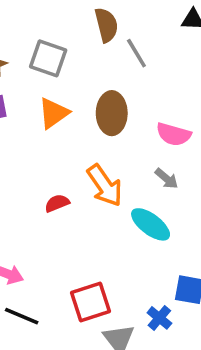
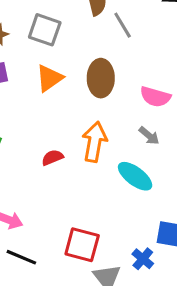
orange arrow: (105, 186) -> (95, 142), turned -135
red square: (91, 302) -> (82, 245), turned 33

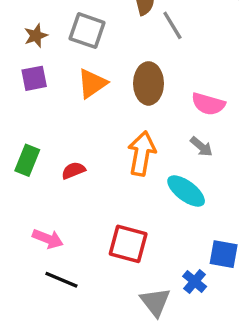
red semicircle: (52, 158) -> (73, 171), moved
red square: (82, 245) -> (128, 244), moved

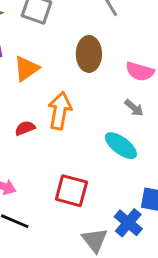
orange triangle: (92, 83) -> (26, 69), moved
orange arrow: (142, 153) -> (60, 111), moved
blue cross: (195, 281) -> (128, 223), size x1.4

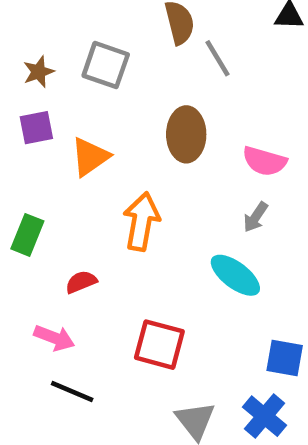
gray arrow: (134, 108) -> (256, 217), turned 84
red semicircle: (25, 128) -> (81, 282), moved
blue cross: (128, 223) -> (264, 416), moved

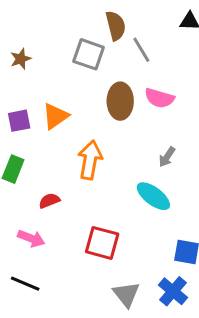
gray square: (106, 65) -> (89, 54), moved
purple square: (36, 128) -> (19, 121), moved
pink semicircle: (264, 161) -> (159, 98), moved
black line: (72, 391) -> (25, 284), moved

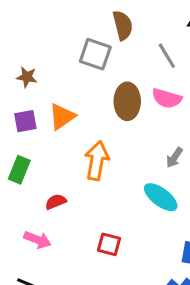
gray line: (141, 50) -> (167, 56), moved
brown star: (21, 59) -> (27, 77), moved, turned 30
red square: (102, 243) -> (109, 244), size x0.7

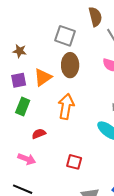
brown semicircle: (123, 25) -> (95, 17), moved
brown ellipse: (127, 101) -> (70, 65), moved
green rectangle: (19, 170) -> (23, 106), moved

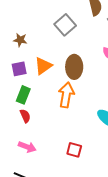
gray square: (65, 36) -> (65, 25), turned 30
brown ellipse: (70, 65) -> (74, 67), moved
red semicircle: (39, 134) -> (25, 116), moved, turned 88

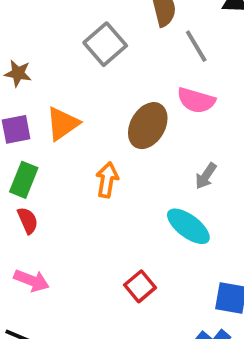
brown ellipse: (74, 67) -> (148, 126), moved, turned 30
orange arrow: (66, 95) -> (107, 180), size x0.7
red square: (74, 150) -> (140, 286), moved, turned 35

